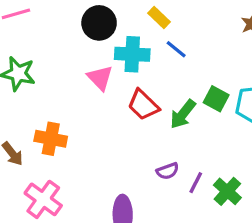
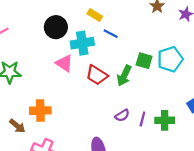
green cross: (227, 191) -> (165, 120), turned -30

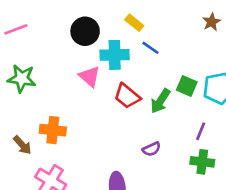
purple line: (142, 119) -> (201, 131), moved

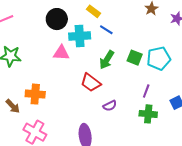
pink triangle: (90, 76) -> (61, 53), turned -36
red trapezoid: (127, 96) -> (91, 83), moved
green arrow: (160, 101) -> (107, 60), moved

